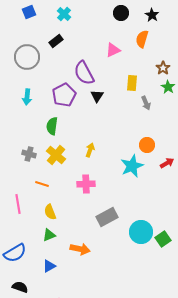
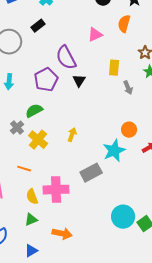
green semicircle: (52, 126) -> (34, 111), turned 54
gray cross: (29, 154) -> (17, 128), moved, turned 32
pink cross: (86, 184) -> (56, 190), moved, size x1.4
gray rectangle: (107, 217) -> (91, 173), moved

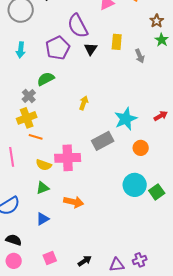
yellow rectangle: (114, 68) -> (117, 42), moved
orange circle: (129, 130) -> (141, 148), moved
yellow cross: (38, 140) -> (27, 118), moved, turned 30
yellow semicircle: (32, 197) -> (44, 165), turned -49

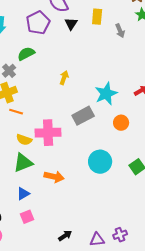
cyan circle: (135, 185) -> (100, 162), moved
green triangle: (43, 188) -> (23, 163), size x1.5
pink square: (50, 258) -> (27, 217), moved

